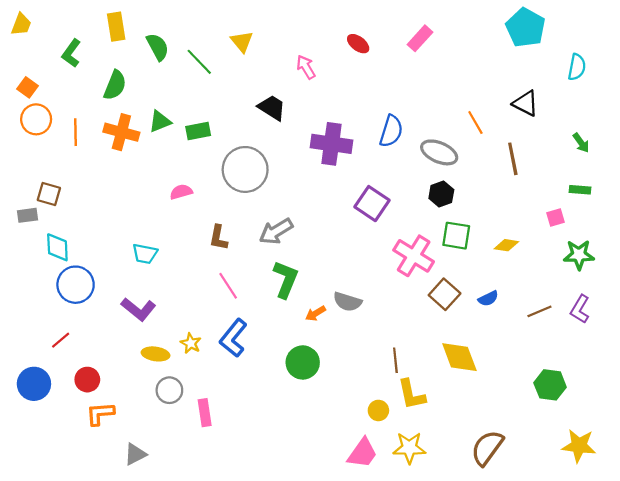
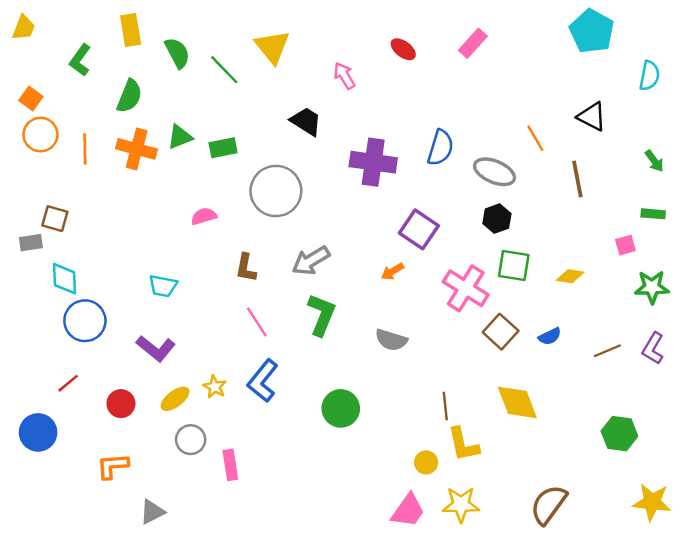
yellow triangle: (242, 41) -> (272, 47), size x1.4
orange arrow: (315, 313) -> (392, 271), moved
yellow ellipse: (156, 354) -> (175, 399), turned -45
red circle: (87, 380) -> (121, 404), moved

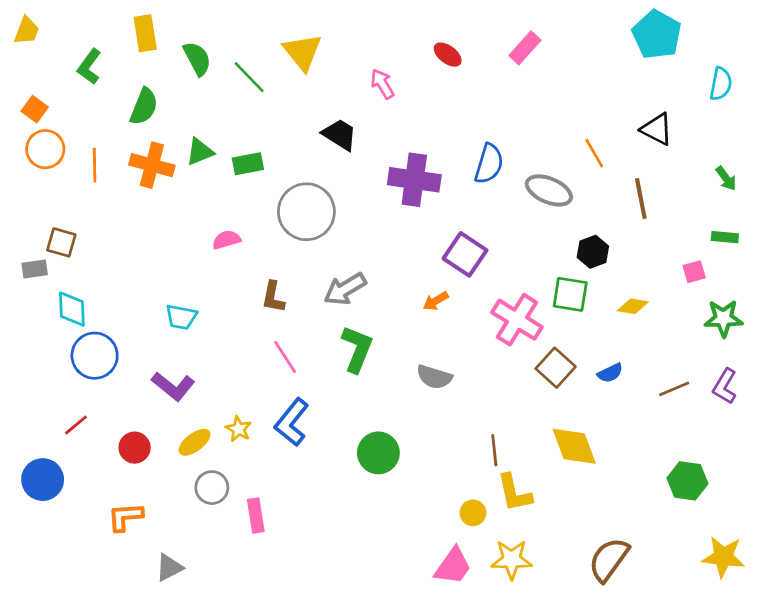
black hexagon: (497, 219) -> (593, 252), moved

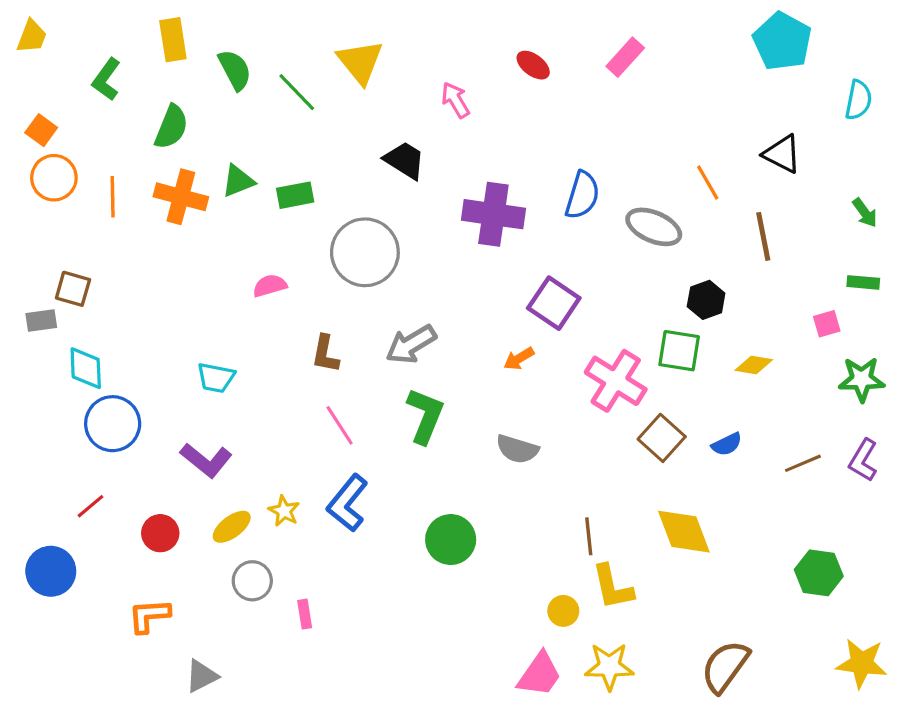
pink rectangle: (256, 516) -> (305, 614), size x0.7

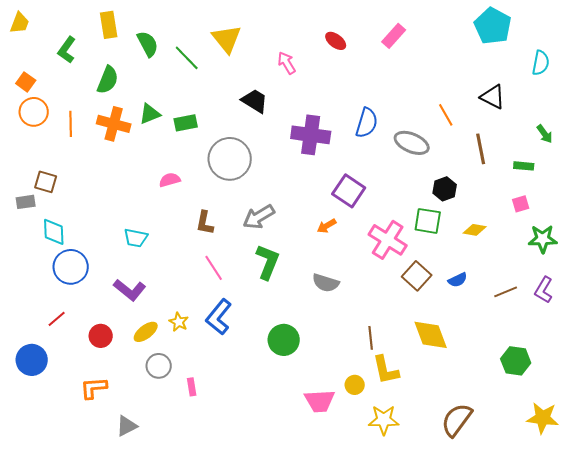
green rectangle: (863, 282) -> (524, 166), moved
pink trapezoid: (539, 674) -> (320, 401), moved, turned 52

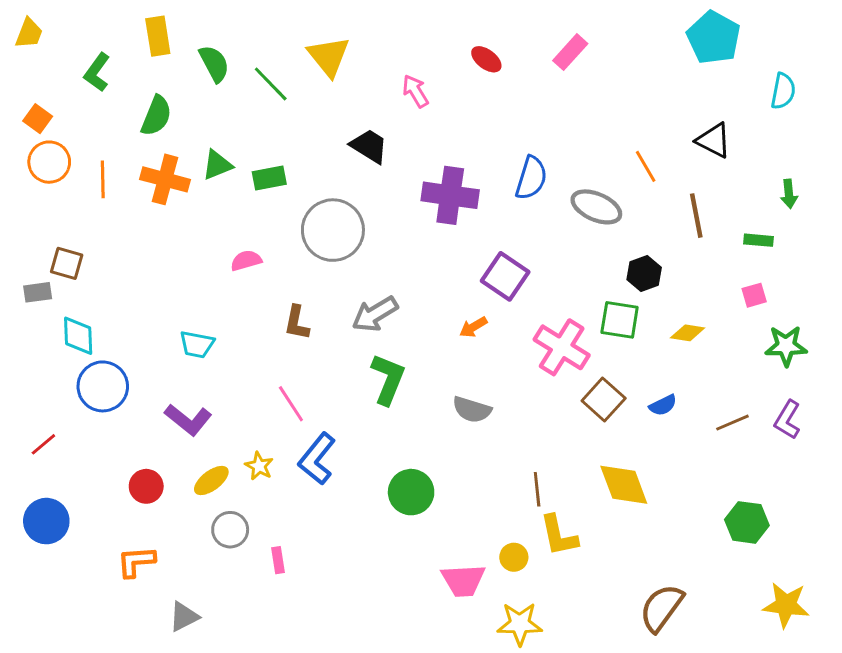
green arrow: (545, 134) -> (789, 194), turned 30
pink line: (214, 268) -> (291, 404), moved
red line: (57, 319) -> (43, 444), moved
yellow star: (384, 420) -> (520, 624), moved

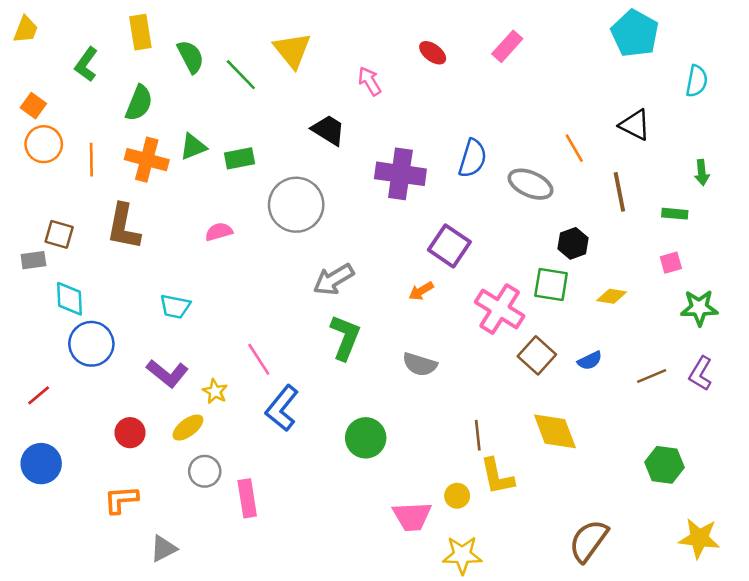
brown L-shape: (297, 323) -> (124, 227), moved, size x1.5
yellow star: (259, 466) -> (215, 391), moved
pink rectangle: (278, 560) -> (247, 498), size x1.6

